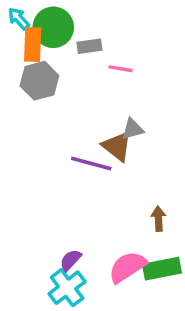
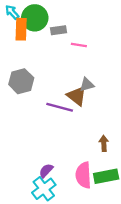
gray hexagon: (39, 81) -> (21, 81), moved
pink semicircle: (127, 267) -> (83, 175), turned -60

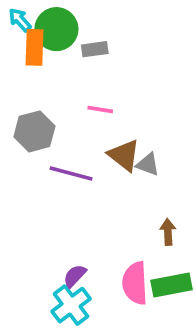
pink line: (79, 45) -> (100, 110), moved
gray triangle: (87, 85) -> (148, 164), moved, turned 35
purple line: (60, 107) -> (71, 173), moved

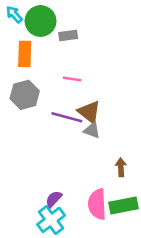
orange rectangle: (34, 47) -> (25, 54), moved
gray triangle: (148, 164) -> (92, 130), moved
purple line: (71, 173) -> (67, 117), moved

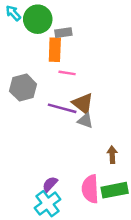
orange rectangle: (25, 54) -> (55, 50), moved

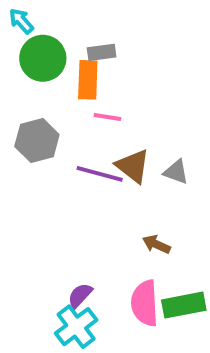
green circle: (38, 19) -> (43, 58), moved
gray triangle: (85, 121) -> (176, 172), moved
brown arrow: (112, 155) -> (156, 244), moved, turned -63

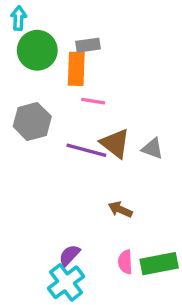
cyan arrow: (21, 21) -> (19, 18), turned 45
brown arrow: (156, 244) -> (120, 209), moved
pink semicircle: (145, 303) -> (125, 262), size x0.6

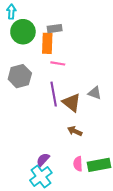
brown triangle: (115, 143) -> (72, 103), moved
purple line: (86, 150) -> (54, 94), turned 65

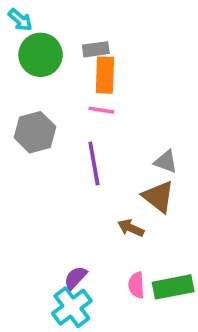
cyan arrow: (11, 12) -> (20, 20), turned 128
orange rectangle: (47, 43) -> (105, 75), moved
brown triangle: (72, 103) -> (158, 197), moved

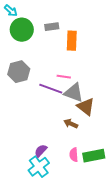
orange rectangle: (105, 75) -> (72, 41), moved
pink line: (101, 110) -> (64, 77), moved
gray triangle: (166, 162) -> (74, 93), moved, size x1.5
purple line: (94, 163) -> (51, 89), turned -60

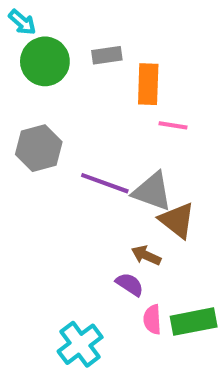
pink line: (64, 77) -> (173, 125), moved
purple semicircle: (41, 151) -> (130, 284), moved, turned 80

